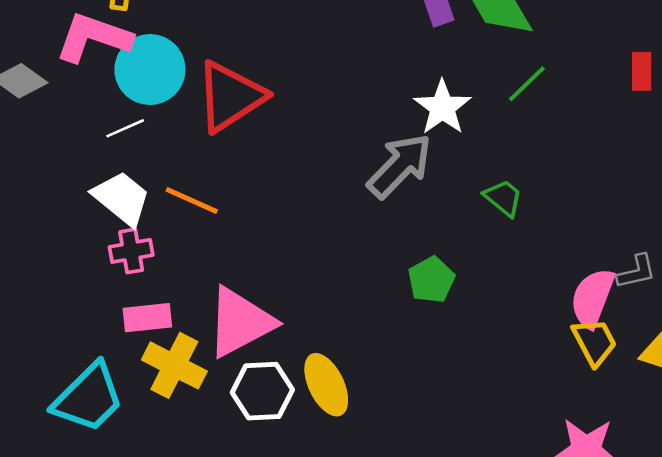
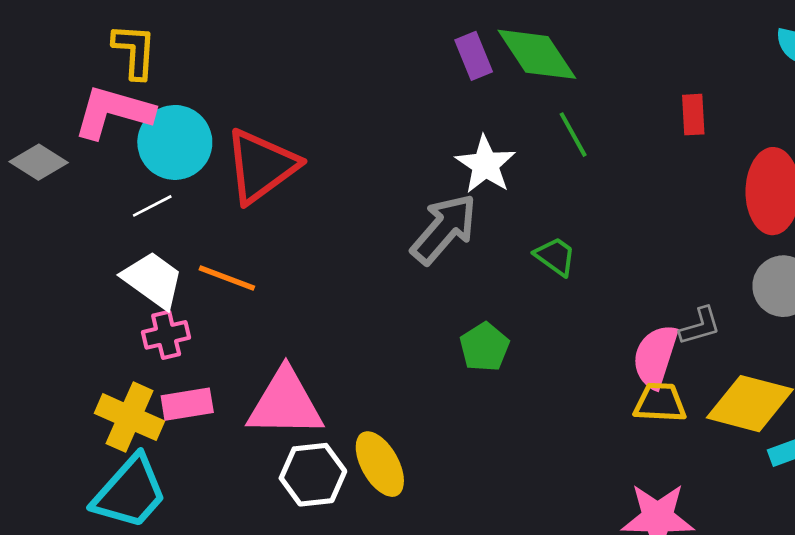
green line: (527, 84) -> (573, 135), turned -72
pink triangle: (240, 322) -> (285, 403), turned 32
yellow trapezoid: (594, 342) -> (660, 403), turned -56
yellow cross: (174, 365) -> (129, 417), moved

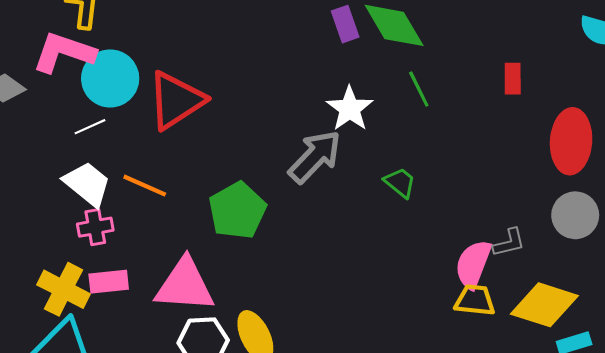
green pentagon: (484, 347) -> (237, 211), moved, size x1.5

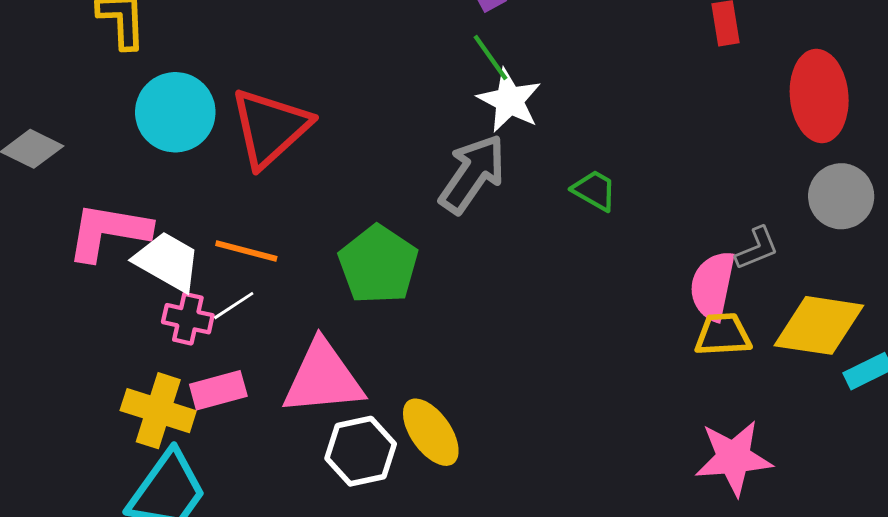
pink L-shape: (64, 52) -> (109, 232), moved
green line: (419, 89) -> (491, 58), moved
white line: (90, 127) -> (234, 306), moved
pink cross: (95, 227) -> (188, 319), turned 32

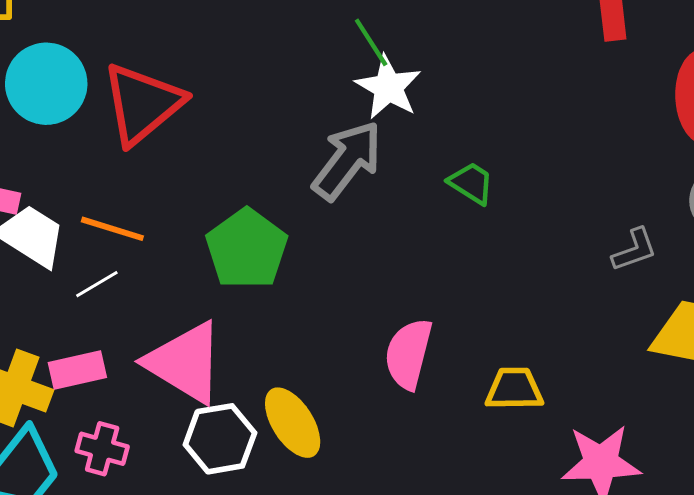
pink semicircle: (713, 286) -> (408, 354), moved
pink cross: (188, 319) -> (102, 449), moved
yellow trapezoid: (723, 335) -> (514, 389), moved
pink triangle: (323, 378) -> (185, 362), turned 34

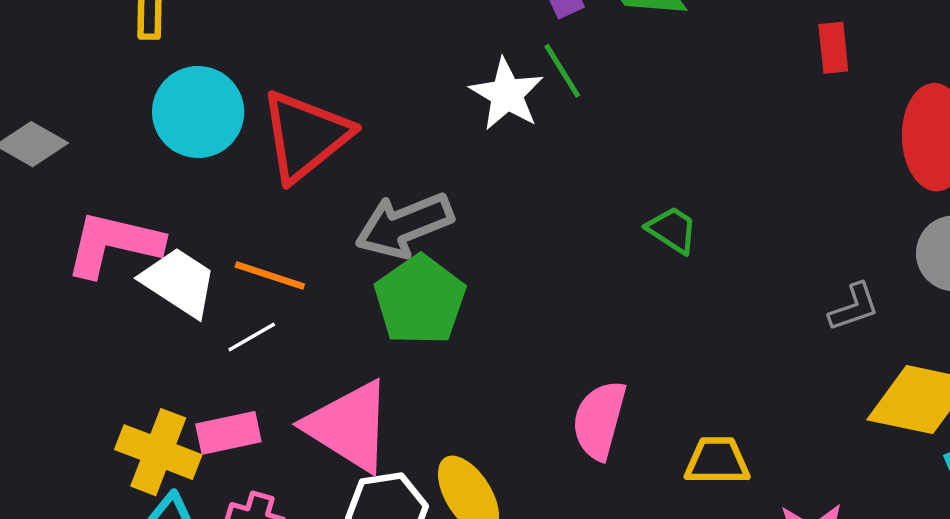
white star: (388, 87) -> (507, 94), moved
gray arrow: (347, 160) -> (404, 225), moved, turned -150

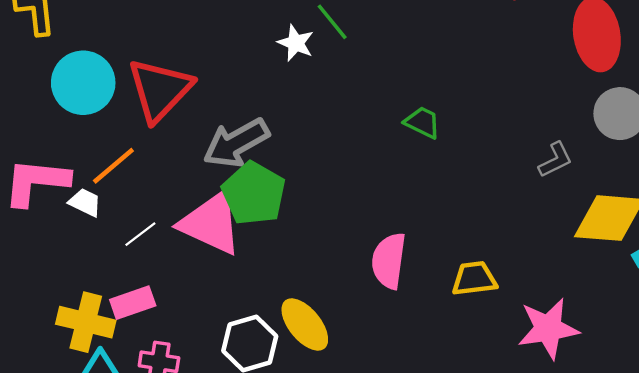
white star: (507, 94) -> (296, 43), size x0.7
orange line: (270, 275) -> (113, 166), moved, turned -51
white trapezoid: (179, 282) -> (85, 202), size x0.6
pink triangle: (349, 426) -> (211, 223), moved

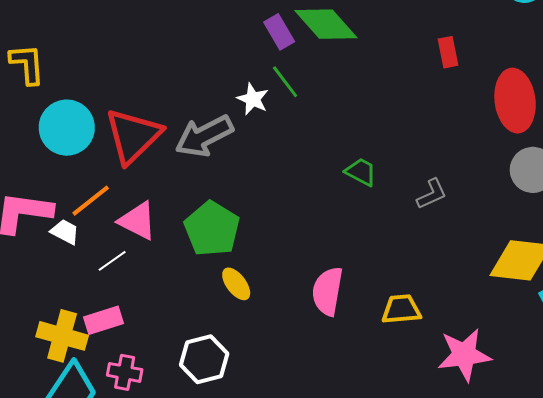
gray arrow: (236, 143) -> (204, 136), moved
gray L-shape: (555, 160) -> (432, 194), moved
pink triangle: (211, 223) -> (138, 221), moved, size x0.7
yellow ellipse: (305, 325) -> (236, 284), moved, size x0.7

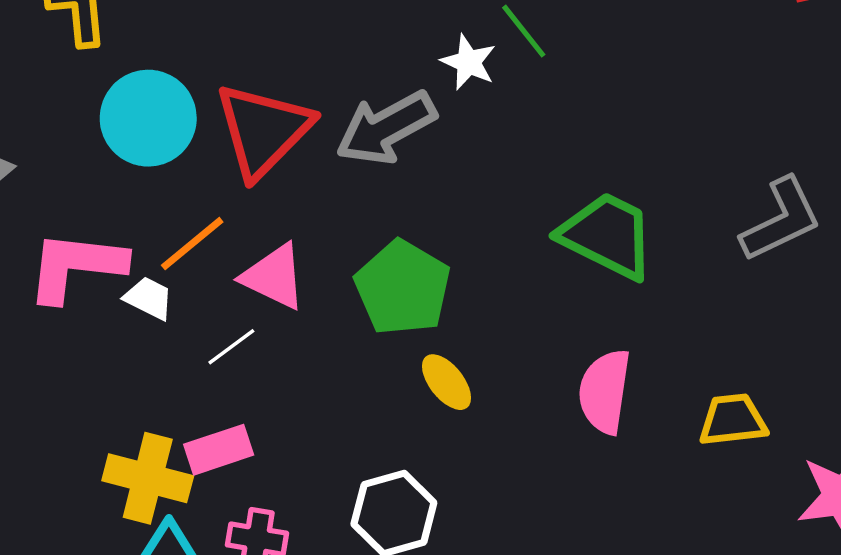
green trapezoid: (361, 172) -> (607, 235), moved, size x1.8
gray L-shape: (432, 194) -> (781, 220), size x1.6

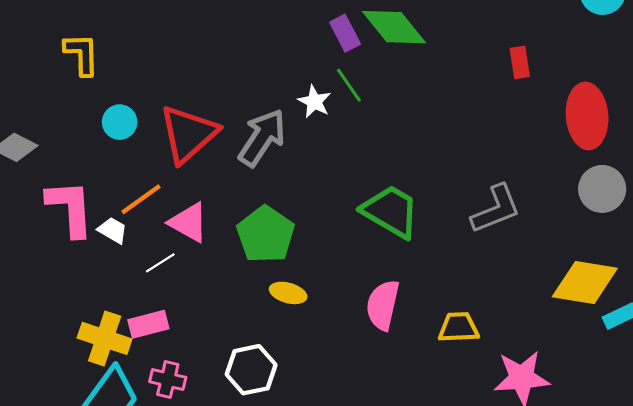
cyan circle: (148, 118) -> (120, 122), size x0.6
gray arrow: (386, 128) -> (262, 138), turned 148
pink L-shape: (76, 266) -> (70, 208), turned 76
yellow ellipse: (447, 382) -> (288, 293), turned -40

